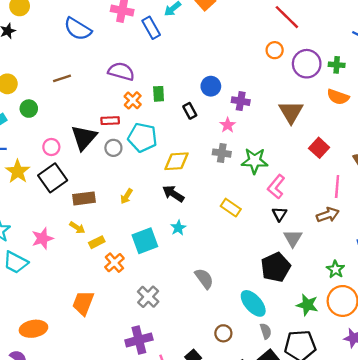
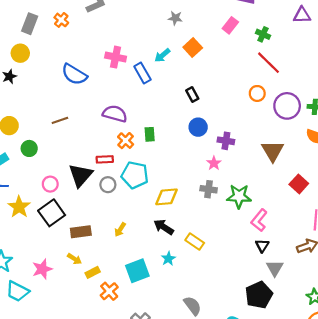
black rectangle: (190, 111) -> (192, 95), moved
yellow rectangle: (231, 208) -> (195, 242), moved

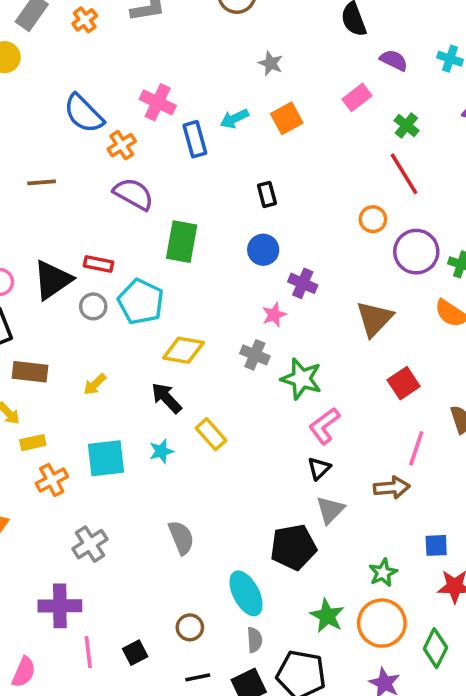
green rectangle: (150, 134) -> (182, 242), size x1.6
orange cross: (126, 141) -> (122, 145), moved

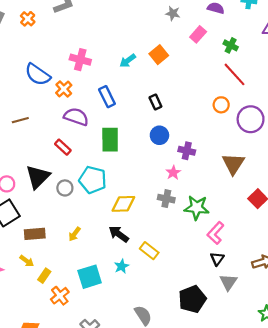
gray star: (271, 63) -> (173, 13), moved
blue rectangle: (195, 139) -> (107, 97), moved
red rectangle: (98, 264) -> (63, 147), moved, turned 42
yellow rectangle: (33, 443) -> (44, 276), turned -32
black pentagon: (293, 547) -> (192, 299), moved

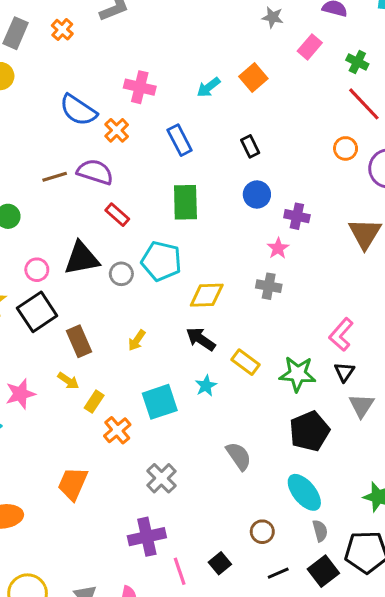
purple semicircle: (76, 117) -> (95, 172), moved
black triangle: (38, 177) -> (82, 258), turned 36
green star: (197, 208) -> (298, 374), moved
brown rectangle: (35, 234) -> (79, 341), turned 72

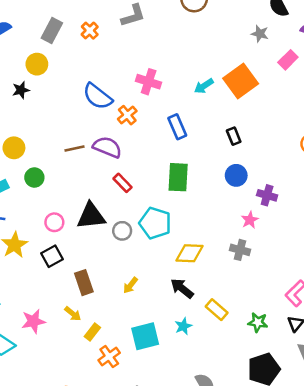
orange square: (253, 77) -> (241, 81), size x1.5
black square: (37, 312) -> (52, 256), size x0.7
green star: (298, 374) -> (258, 322), size x0.7

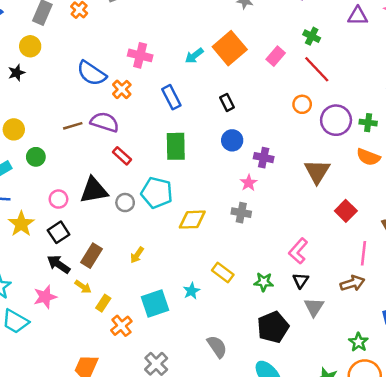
pink rectangle: (288, 60) -> (276, 56), moved
brown rectangle: (84, 283) -> (92, 256), turned 55
black arrow: (182, 288) -> (59, 264), moved

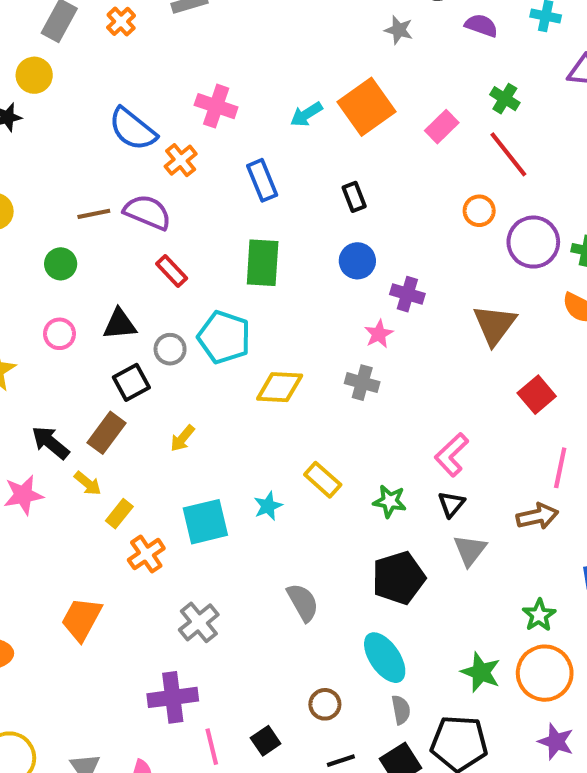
green circle: (36, 157) -> (61, 264), moved
black triangle: (94, 190) -> (120, 324), size x0.7
black square: (59, 232) -> (131, 382), moved

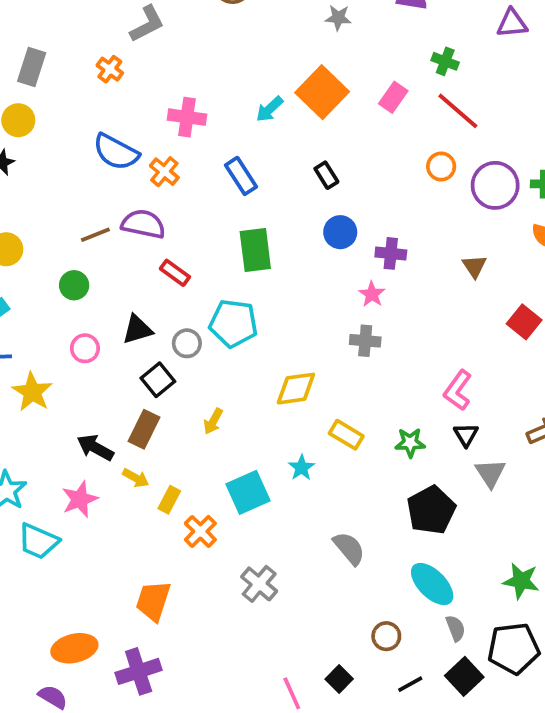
orange cross: (121, 21) -> (110, 69), moved
brown triangle: (495, 325) -> (474, 266), size x0.6
yellow diamond: (280, 387) -> (296, 389), moved
purple cross: (173, 697) -> (139, 671), moved

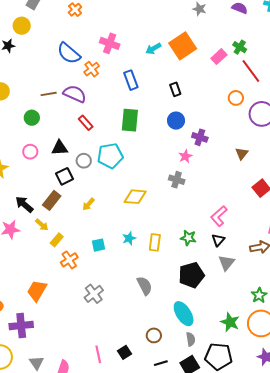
green cross: (445, 61) -> (240, 47), moved
cyan pentagon: (233, 323) -> (110, 156), turned -30
yellow rectangle: (346, 435) -> (155, 242), moved, turned 54
cyan square: (248, 492) -> (98, 245), size x0.6

